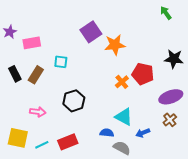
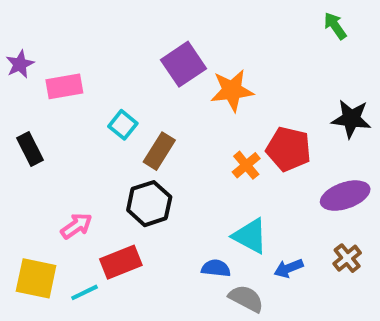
cyan square: (61, 62) -> (123, 125), turned 32
brown rectangle: (36, 75) -> (159, 151), moved
pink arrow: (38, 112) -> (76, 226), turned -42
brown cross: (170, 120) -> (347, 258), moved
red rectangle: (68, 142) -> (121, 262), moved

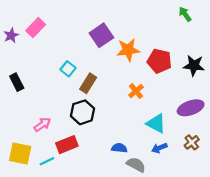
pink rectangle: (64, 86) -> (36, 28), moved, turned -36
red pentagon: (289, 149) -> (159, 61), moved
cyan triangle: (250, 236) -> (156, 123), moved

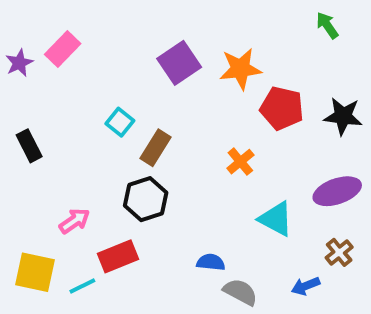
orange star: (128, 50) -> (240, 69), moved
blue arrow: (159, 148) -> (306, 286), moved

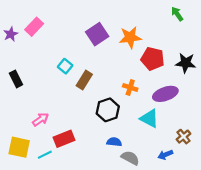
orange cross: (240, 162) -> (130, 87), turned -32
purple ellipse: (337, 191) -> (165, 94), moved
black hexagon: (146, 199) -> (108, 110), moved

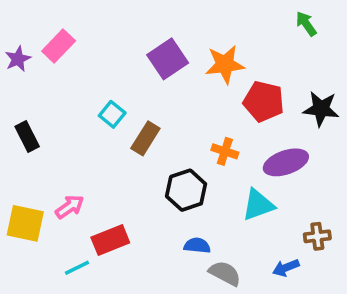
cyan triangle: (149, 118) -> (258, 205), turned -48
brown cross: (184, 137) -> (317, 236), turned 32
yellow square: (19, 147) -> (25, 223), moved

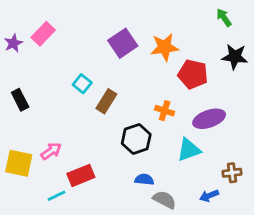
black star: (321, 109) -> (235, 57), moved

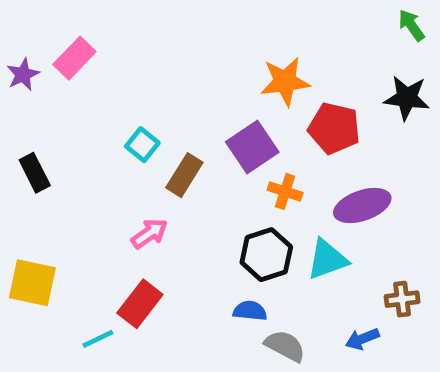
green arrow: (224, 18) -> (411, 25), moved
purple square: (123, 43) -> (252, 147), moved
black hexagon: (136, 139) -> (266, 255), moved
pink arrow: (51, 151) -> (149, 234), moved
red rectangle: (81, 175) -> (140, 304), turned -30

